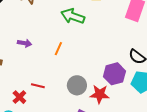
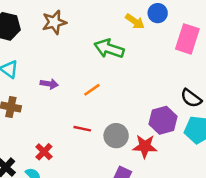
orange line: (58, 49) -> (92, 90), turned 32
red line: (38, 86) -> (82, 129), moved

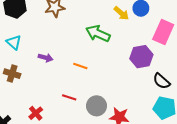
orange line: (92, 90) -> (80, 66), turned 48
purple hexagon: (163, 120) -> (141, 57), moved

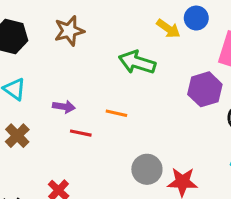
brown cross: (12, 74) -> (17, 136), turned 35
red line: (69, 97) -> (81, 133), moved

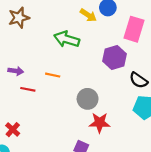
gray circle: (147, 169) -> (88, 99), moved

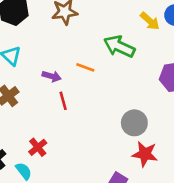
orange line: (53, 75) -> (85, 67), moved
red line: (28, 89) -> (63, 101), turned 56

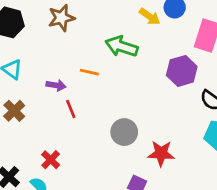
gray circle: (134, 123) -> (124, 132), moved

